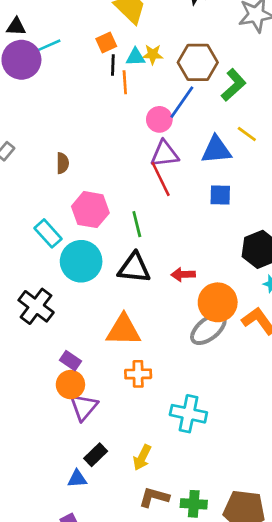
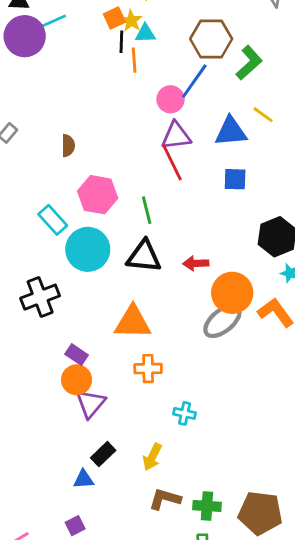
yellow star: (153, 54) -> (131, 21), moved, turned 30
black cross: (36, 306) -> (40, 297), turned 32
cyan cross: (188, 414) -> (185, 413), moved, size x0.6

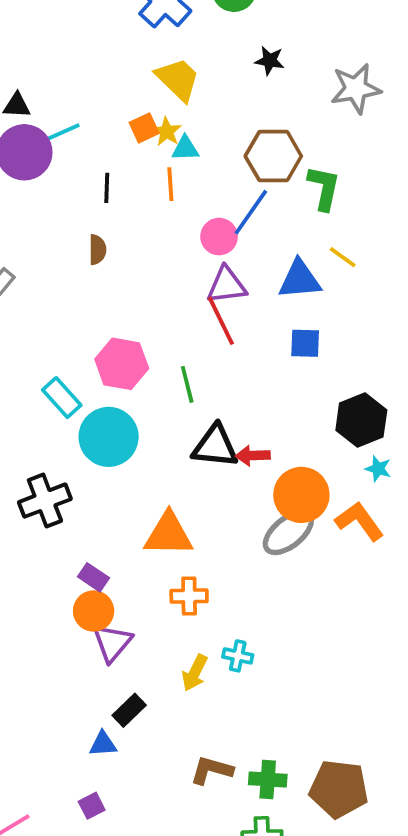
black line: (121, 42) -> (107, 188), moved
green L-shape: (249, 63) -> (324, 188), turned -36
brown semicircle: (68, 146) -> (97, 250), moved
black triangle: (144, 256) -> (215, 446), moved
yellow arrow: (152, 457) -> (195, 673), moved

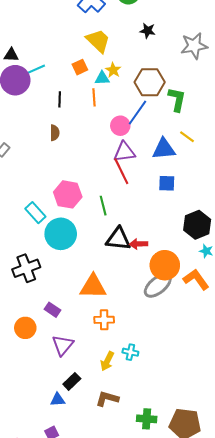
yellow star: (167, 132) -> (113, 70), moved
orange circle: (94, 611) -> (25, 328), moved
brown L-shape: (212, 770) -> (107, 399), moved

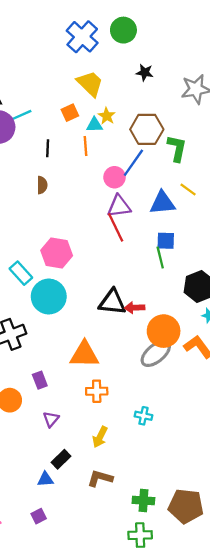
green line: (103, 206) -> (160, 257), moved
purple rectangle: (53, 310) -> (40, 380), turned 35
purple triangle: (63, 345) -> (51, 419), size x0.7
cyan cross: (130, 352) -> (143, 416), moved

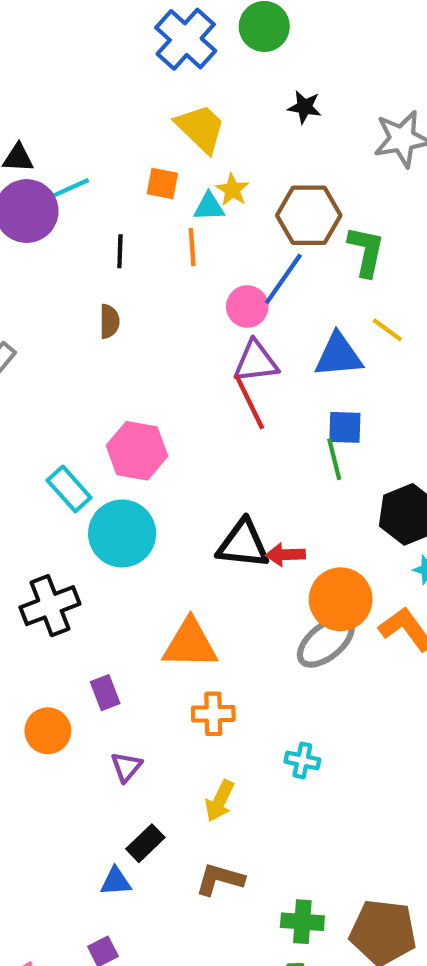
orange square: (70, 113) -> (162, 183), turned 36

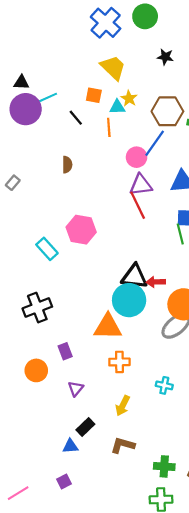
black line: (120, 251) -> (76, 118), moved, turned -42
cyan circle: (122, 533) -> (129, 300), moved

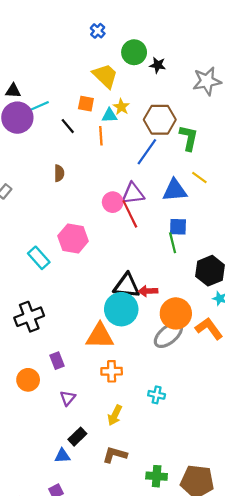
green circle: (145, 16) -> (134, 52), moved
blue cross: (106, 23) -> (98, 31), size x0.5
pink circle: (137, 157) -> (113, 202), moved

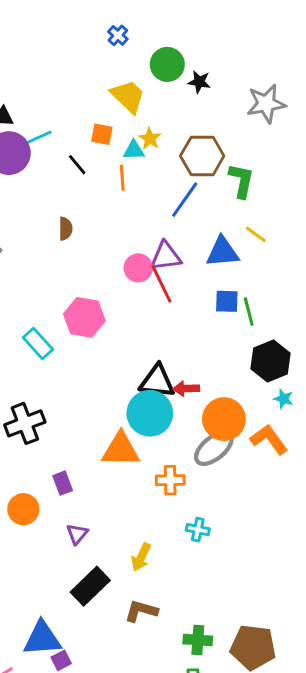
green line: (173, 243) -> (249, 312), moved
orange cross: (112, 371) -> (170, 480), moved
black rectangle: (77, 437) -> (90, 586), size x1.5
blue triangle: (62, 456) -> (42, 639), moved, size x1.8

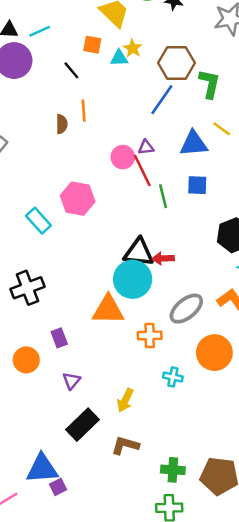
cyan line: (39, 137) -> (40, 31), moved
orange line: (122, 178) -> (84, 111), moved
purple triangle: (166, 256) -> (146, 147), size x0.6
green line: (249, 312) -> (163, 196), moved
orange circle: (224, 419) -> (214, 353), moved

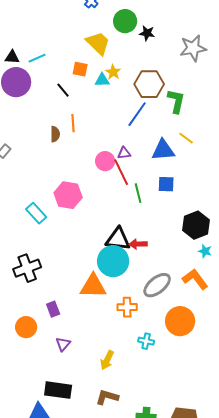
black rectangle: (82, 425) -> (58, 390), moved, turned 52

